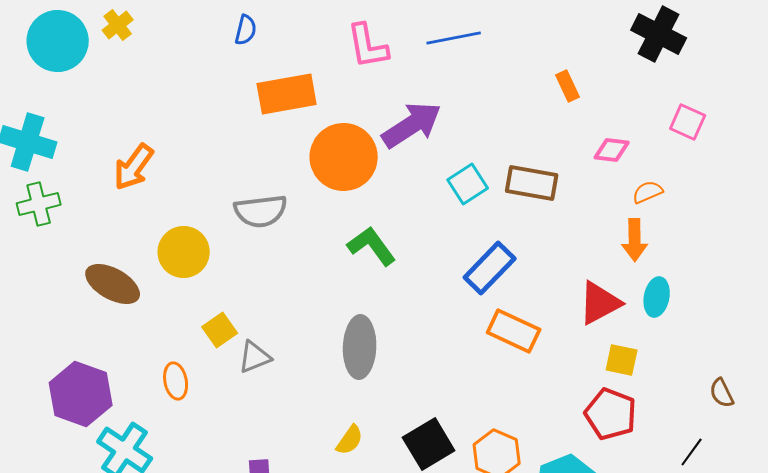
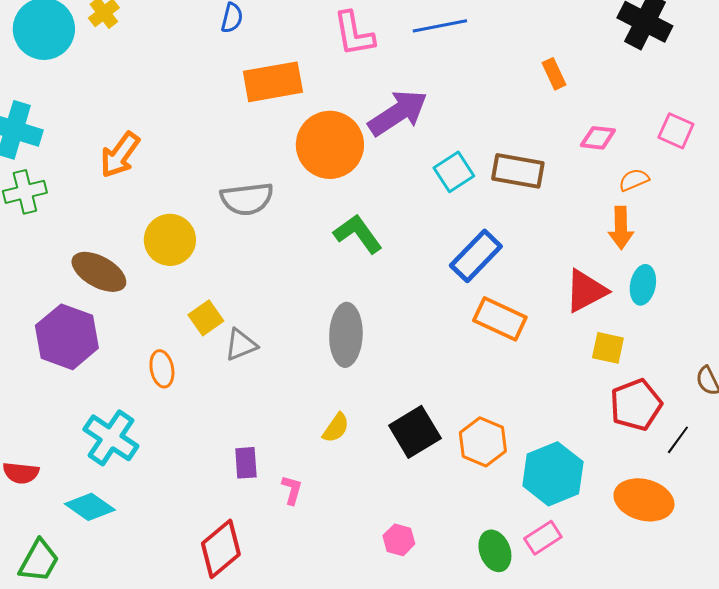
pink square: (688, 122) -> (676, 131), moved
purple hexagon: (81, 394) -> (67, 337), moved
red pentagon: (611, 414) -> (636, 405), moved, turned 30

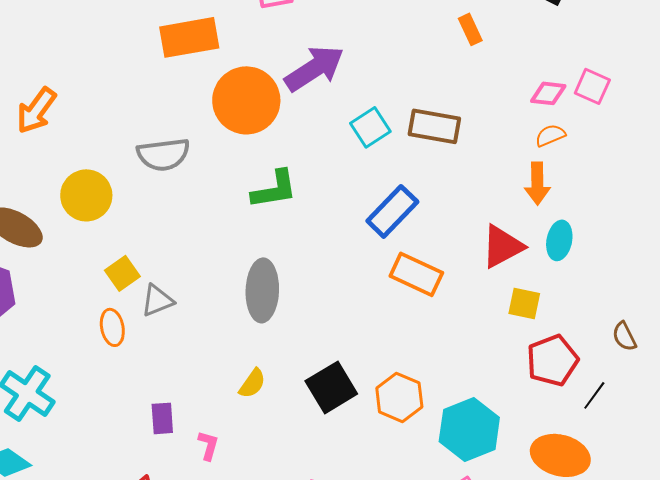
pink diamond: (598, 138) -> (548, 93), moved
green L-shape: (358, 234) -> (274, 189), turned 117
orange ellipse: (162, 369) -> (112, 327), moved

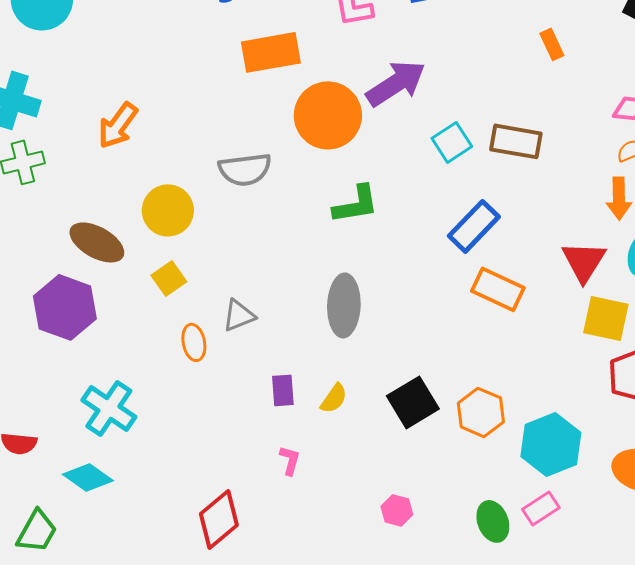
red triangle: (502, 246) -> (584, 261), turned -30
yellow square: (122, 273) -> (169, 278), moved
yellow square: (524, 303) -> (606, 318), size x1.4
purple rectangle: (162, 418) -> (283, 390), moved

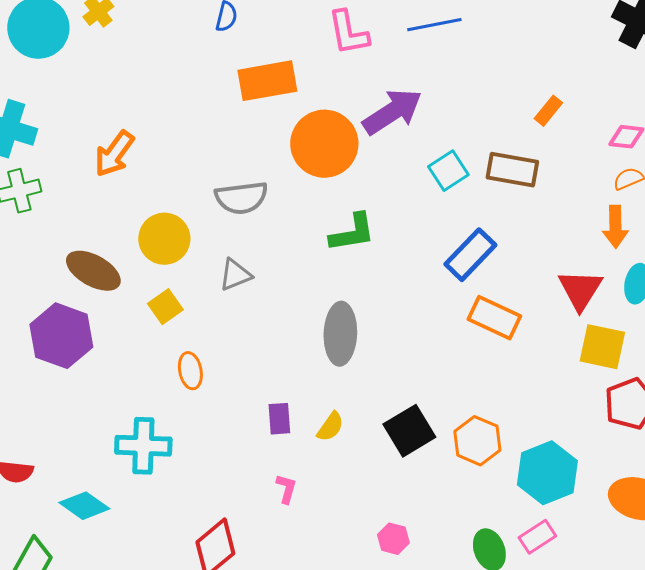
orange rectangle: (552, 44) -> (548, 111), moved, turned 64
gray triangle: (239, 315) -> (235, 275), moved
cyan cross: (109, 408) -> (143, 446), moved, turned -32

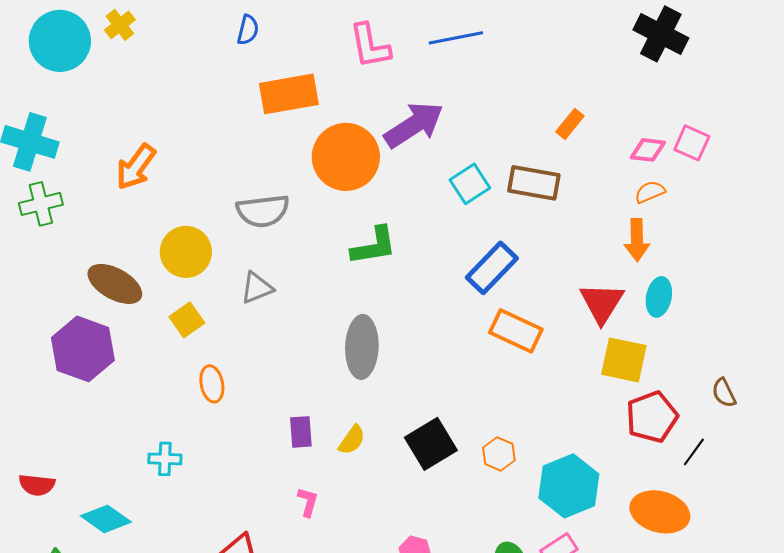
orange hexagon: (477, 441) -> (499, 454), size x0.7
cyan cross: (143, 446) -> (165, 459), size x0.6

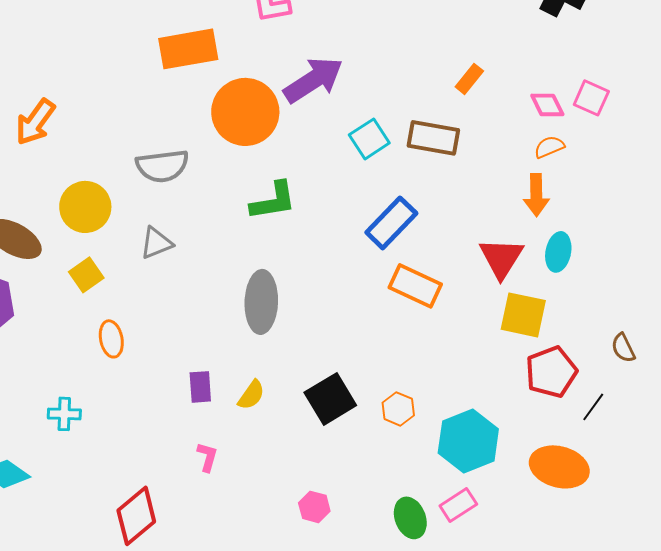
pink diamond: (648, 150) -> (547, 105), turned 57

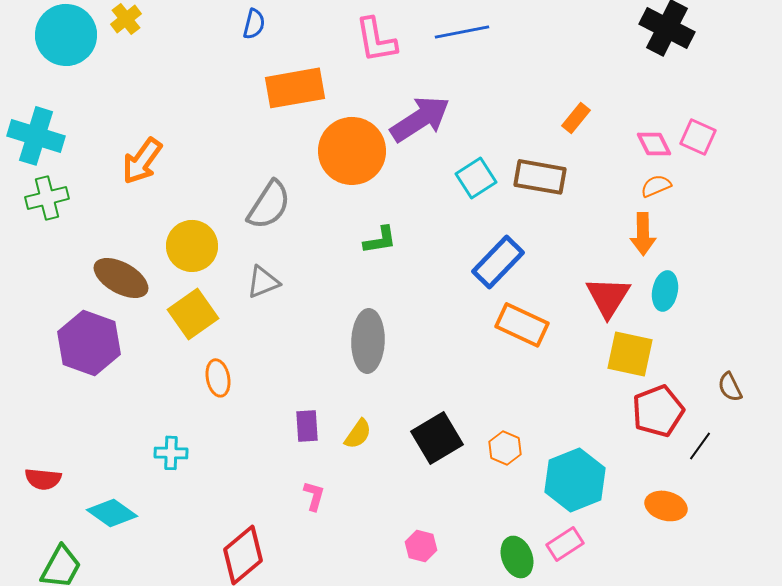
gray semicircle: (162, 166) -> (269, 205), turned -50
green L-shape: (273, 201) -> (380, 240), size x0.7
yellow square: (86, 275) -> (193, 314), size x1.4
orange ellipse: (559, 467) -> (666, 506), size x0.7

